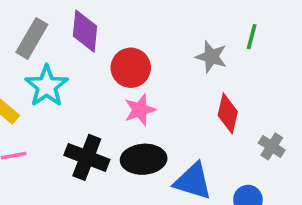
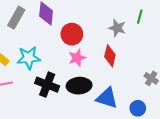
cyan star: (47, 86) -> (29, 58), moved, turned 30
red diamond: (228, 113) -> (110, 56), moved

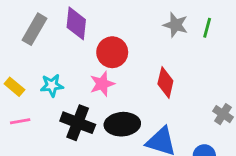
gray star: (117, 28) -> (176, 25), moved
cyan star: (29, 58) -> (52, 85), size x0.7
pink star: (77, 58) -> (102, 84), moved

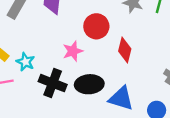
red circle: (112, 52) -> (96, 26), moved
cyan star: (52, 85) -> (25, 62), moved, turned 30

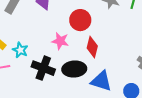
red diamond: (125, 50) -> (92, 47), moved
pink star: (73, 51) -> (60, 41), turned 30

